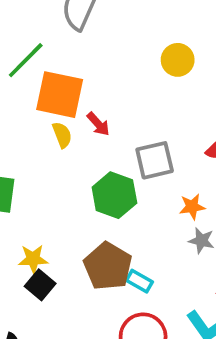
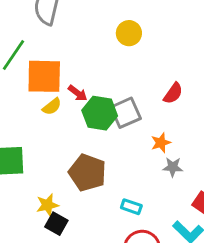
yellow semicircle: (62, 135) -> (52, 107), turned 84
green hexagon: (114, 195) -> (100, 113), moved
brown pentagon: (108, 266) -> (87, 173), moved

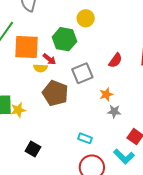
yellow semicircle: (52, 107) -> (40, 68), moved, turned 40
green hexagon: (100, 113) -> (65, 39), moved
brown pentagon: (87, 173) -> (55, 93), moved
yellow star: (47, 205) -> (18, 110), moved

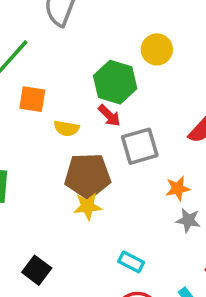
orange square: (26, 47) -> (32, 99), moved, size x0.6
red arrow: (49, 59) -> (109, 116), moved
brown pentagon: (55, 93) -> (88, 176), turned -30
yellow star: (18, 110) -> (88, 206), moved

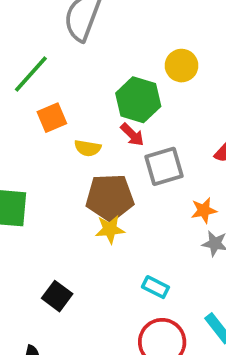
orange square: (32, 99) -> (52, 118), turned -32

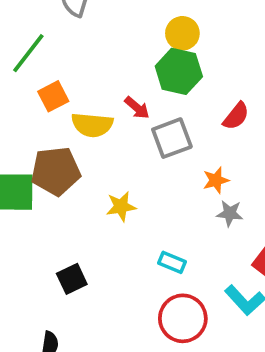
green hexagon: (138, 100) -> (179, 71), moved
yellow semicircle: (88, 148) -> (92, 125), size x1.5
brown pentagon: (110, 197) -> (56, 171), moved
black square: (57, 296) -> (72, 279), turned 32

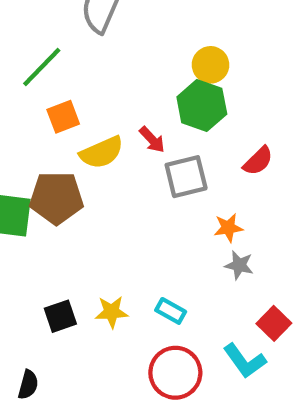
yellow semicircle: (92, 125) -> (102, 152), turned -36
yellow star: (121, 207) -> (112, 312), moved

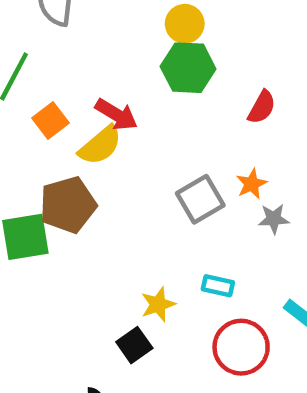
red arrow: (152, 140) -> (116, 114), moved, size x1.4
gray square: (186, 177) -> (200, 199), moved
black square: (60, 316) -> (134, 345), moved

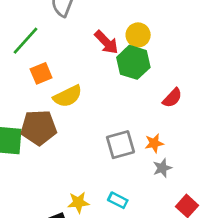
red arrow: (116, 114) -> (106, 42), moved
gray star: (274, 219) -> (162, 168), turned -30

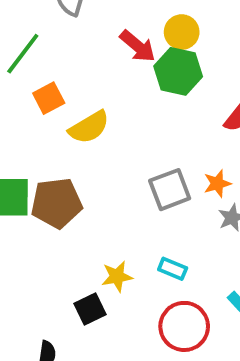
brown pentagon: (39, 128) -> (57, 203), moved

